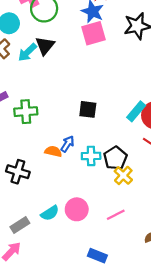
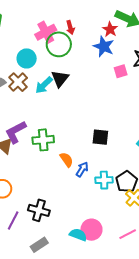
pink square: (93, 33) -> (121, 71), moved, size x0.6
orange semicircle: (53, 151) -> (66, 160), moved, turned 42
black cross: (18, 172) -> (39, 210), moved
cyan semicircle: (50, 213) -> (78, 235), moved, turned -126

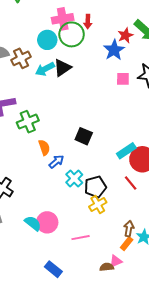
cyan circle: (27, 58) -> (47, 40), moved
green cross: (43, 140) -> (28, 122), turned -35
cyan cross: (104, 180) -> (74, 179), turned 30

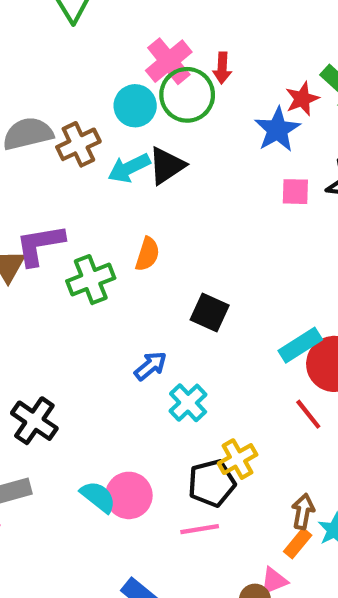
pink cross: (63, 19) -> (169, 61), turned -30
orange semicircle: (44, 148) -> (147, 254), moved, turned 35
black pentagon: (95, 187) -> (212, 483), moved

